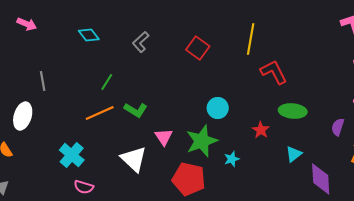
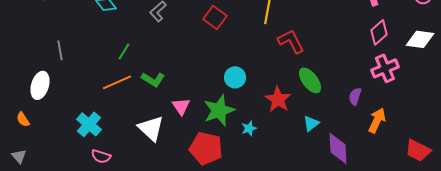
green ellipse: (293, 111) -> (310, 80), turned 48
red star: (261, 130) -> (278, 99), size x1.5

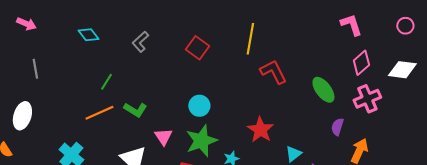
gray line: (60, 50) -> (35, 69), moved
cyan circle: (235, 77) -> (199, 106), moved
green ellipse: (310, 80) -> (323, 90), moved

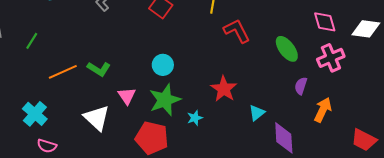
pink diamond: (361, 63) -> (325, 22), turned -65
green line: (106, 82) -> (32, 41), moved

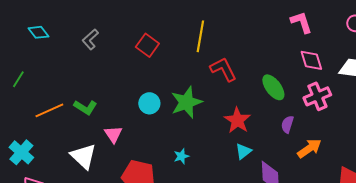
red star: (224, 89) -> (237, 120), moved
green star: (165, 100) -> (186, 102), moved
orange arrow: (323, 110) -> (309, 148), turned 30

